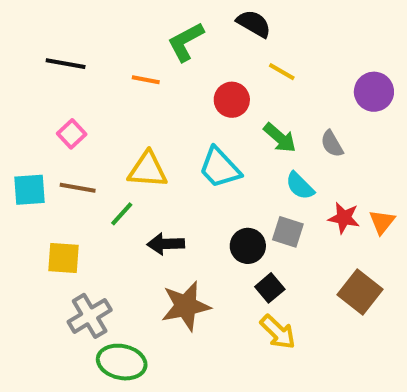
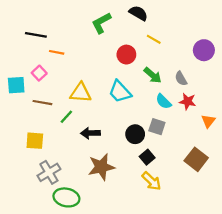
orange line: (146, 80) -> (57, 52), moved
cyan square: (30, 190) -> (16, 85), moved
red star: (344, 218) -> (188, 101), moved

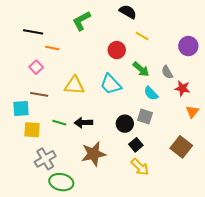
green L-shape: (101, 23) -> (81, 21), moved
cyan square: (16, 85) -> (21, 108), moved
red star: (188, 101) -> (182, 88), moved
green line: (66, 117) -> (59, 123), moved, turned 64

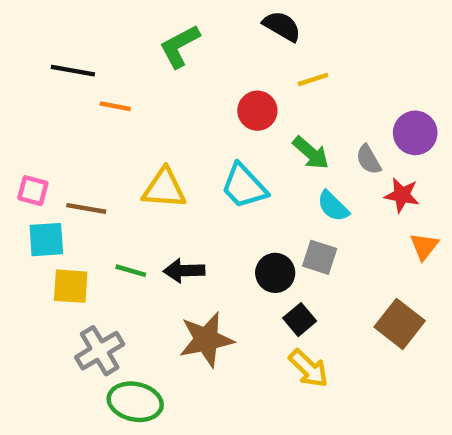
yellow line: (142, 36) -> (313, 80), turned -48
purple circle: (188, 46) -> (415, 133), moved
pink square: (36, 67) -> (33, 191), moved, turned -32

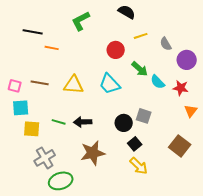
gray semicircle: (369, 160) -> (166, 44), moved
cyan semicircle: (333, 206) -> (158, 82), moved
brown line: (86, 208) -> (40, 83), moved
green ellipse: (135, 402) -> (61, 181), turned -30

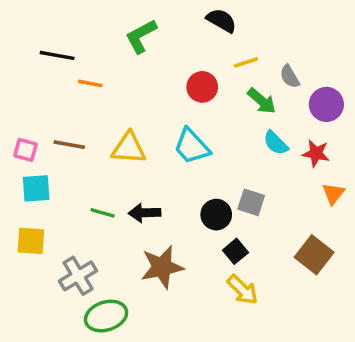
green arrow: (140, 69) -> (262, 101), moved
yellow square: (32, 129) -> (31, 241), moved

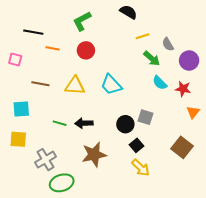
red circle: (202, 87) -> (86, 50), moved
pink square: (26, 150) -> (15, 59), moved

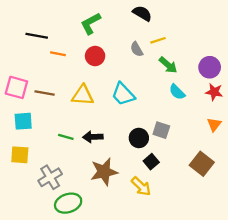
gray semicircle: (168, 44) -> (137, 49), moved
pink square: (15, 59) -> (16, 87), moved, size x1.5
red star: (183, 89) -> (214, 92), moved
yellow arrow: (141, 168) -> (141, 186), moved

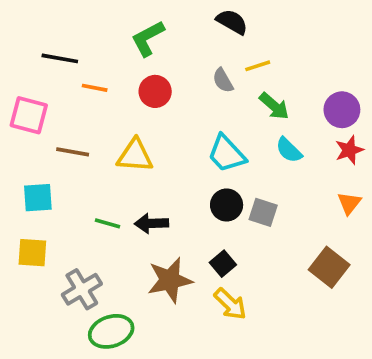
pink square: (16, 87) -> (29, 115), moved
red star: (214, 92) -> (349, 150), turned -30
cyan trapezoid: (123, 94) -> (227, 154), moved
black circle: (139, 138) -> (227, 205), moved
black square: (151, 162) -> (223, 264), moved

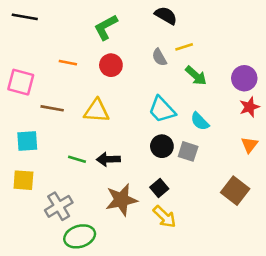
black line: (60, 58) -> (25, 17), moved
cyan semicircle: (289, 150) -> (200, 121), moved

